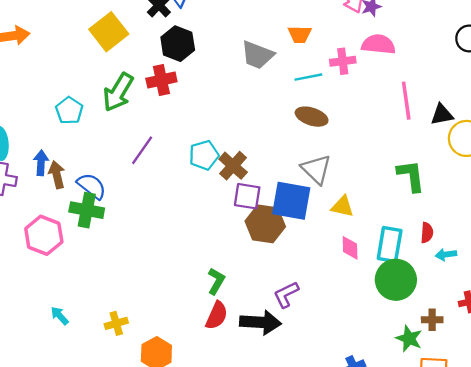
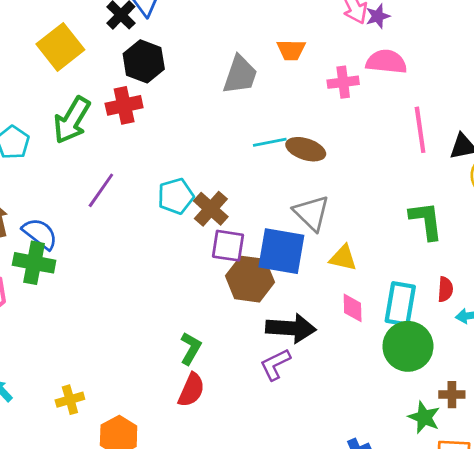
gray trapezoid: (257, 55) -> (240, 75), turned -92
cyan line: (308, 77) -> (270, 142), moved
black arrow: (260, 322) -> (291, 328), moved

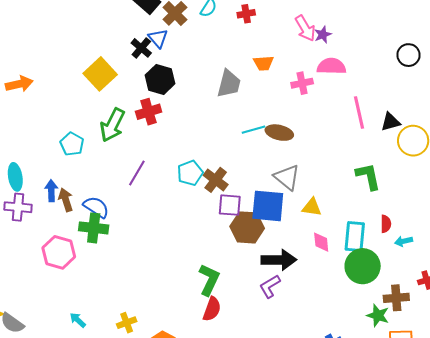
green L-shape: (191, 348) -> (209, 280), size x1.4
brown cross: (452, 395) -> (396, 298), size x1.4

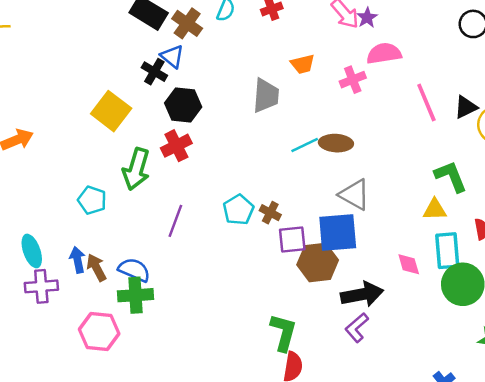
brown cross: (216, 180) -> (270, 213), size x0.7
yellow triangle: (312, 207) -> (435, 210), moved

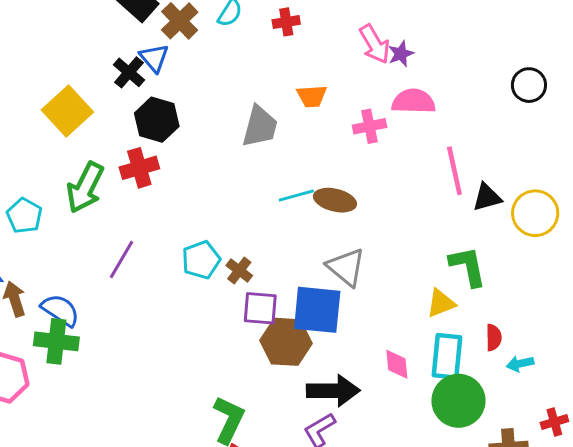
black triangle: (466, 107) -> (487, 197), moved
yellow triangle: (435, 210) -> (441, 303), turned -30

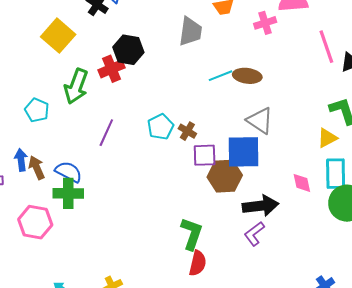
black hexagon: (157, 120) -> (128, 50), moved

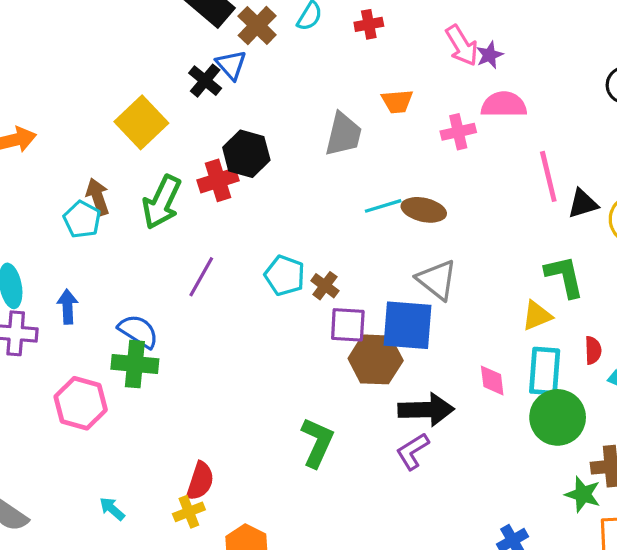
cyan pentagon: (37, 110) -> (82, 219), moved
cyan pentagon: (161, 127) -> (285, 275), turned -30
brown arrow: (37, 168) -> (98, 197), moved
red semicircle: (198, 263) -> (200, 481), moved

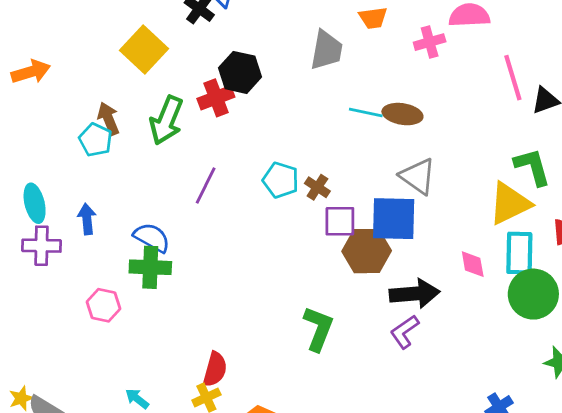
cyan line: (383, 206) -> (366, 112), turned 32
yellow triangle: (537, 316) -> (510, 203), size x1.6
pink hexagon: (81, 403) -> (104, 305), size x0.7

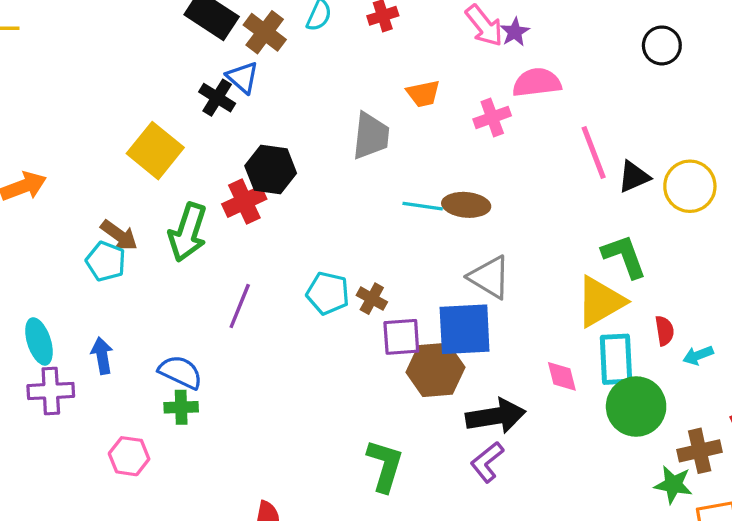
brown arrow: (108, 119) -> (119, 235), turned 152
green cross: (150, 267) -> (181, 407), size x0.7

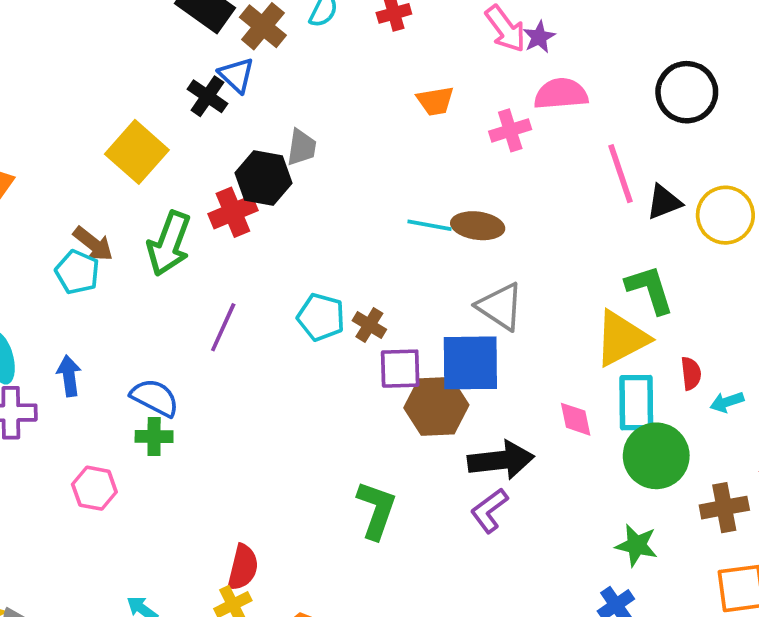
black circle: (662, 45) -> (687, 92), moved, size x1.4
gray trapezoid: (371, 136) -> (301, 147), moved, size x0.7
green star: (673, 485) -> (636, 545), moved

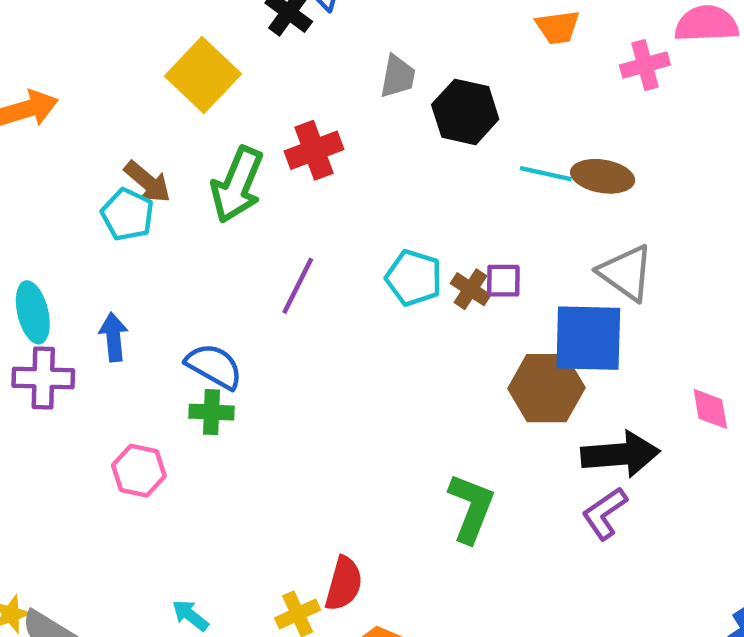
black hexagon: (263, 178) -> (465, 112), moved
purple square: (400, 369) -> (503, 281), moved, size x0.7
red semicircle: (243, 567) -> (344, 584), moved

